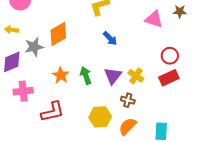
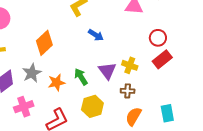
gray star: (34, 47) -> (32, 73), moved
orange star: (61, 75) -> (56, 82), turned -30
yellow hexagon: (100, 117) -> (92, 106), moved

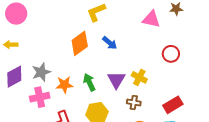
orange diamond: (44, 43) -> (80, 43), moved
red rectangle: (162, 59) -> (173, 105), moved
pink cross: (24, 107) -> (40, 97), moved

